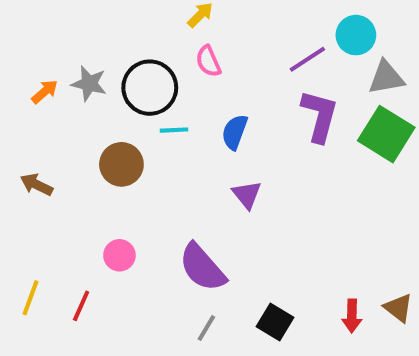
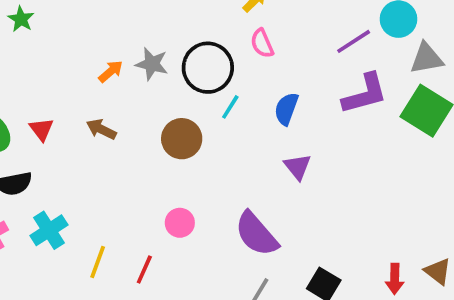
purple L-shape: (320, 116) -> (365, 94), turned 60
cyan line: (174, 130) -> (230, 107), turned -55
brown arrow: (37, 185) -> (101, 129), moved

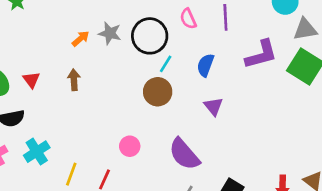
purple line: (354, 41) -> (225, 17), moved, turned -60
brown arrow: (101, 129) -> (74, 80), turned 60
brown circle: (182, 139) -> (158, 92), moved

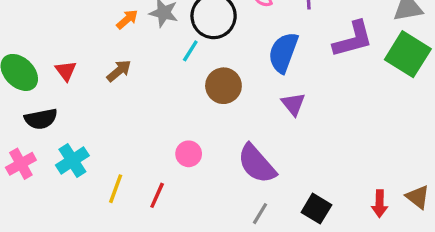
cyan line: (166, 64) -> (190, 51), moved
blue semicircle: (205, 65) -> (283, 53), size x1.4
brown arrow: (74, 80) -> (119, 71), turned 54

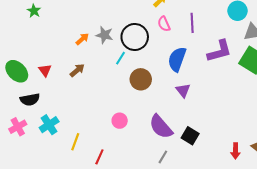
red line: (157, 195) -> (99, 157), moved
black square: (316, 209) -> (190, 136), moved

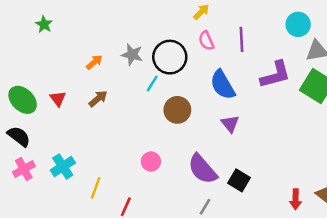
orange arrow: (82, 39) -> (94, 62), moved
blue semicircle: (177, 59) -> (223, 85), turned -50
black semicircle: (30, 99) -> (19, 136), moved, turned -132

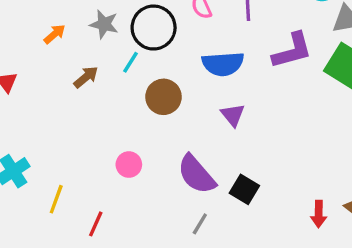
blue semicircle: (223, 85) -> (223, 64), turned -64
brown arrow: (98, 99) -> (86, 77), moved

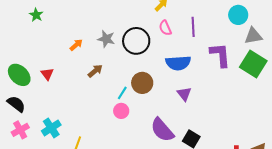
purple L-shape: (292, 51) -> (220, 55), turned -80
cyan line: (130, 62) -> (122, 93), moved
pink circle: (129, 165) -> (121, 111), moved

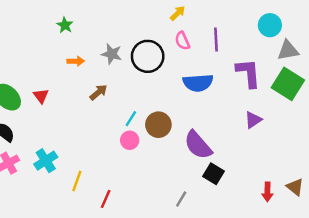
green star: (36, 15) -> (65, 25), moved
orange arrow: (76, 45) -> (76, 61), turned 40
brown circle: (142, 83) -> (158, 125), moved
purple triangle: (184, 94) -> (253, 120), moved, turned 35
purple semicircle: (162, 130) -> (198, 145), moved

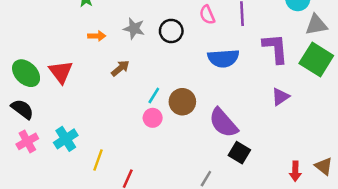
black circle: (148, 56) -> (171, 31), size x0.7
red triangle: (41, 96) -> (61, 72), size x1.5

